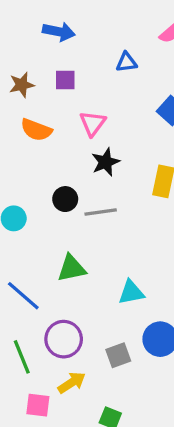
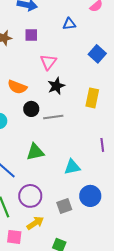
orange semicircle: (36, 130) -> (17, 87), moved

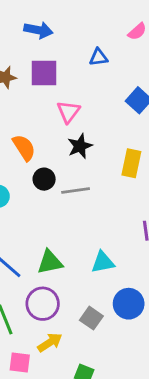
purple square: (31, 35) -> (44, 73), size x1.5
orange semicircle: (17, 87) -> (24, 148), turned -144
green triangle: (35, 152) -> (50, 262), moved
gray square: (64, 206) -> (91, 318), turned -35

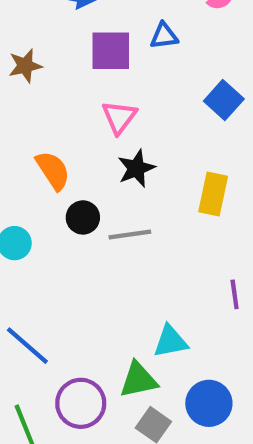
purple square: (44, 73) -> (111, 51), moved
green triangle: (50, 262) -> (138, 380), moved

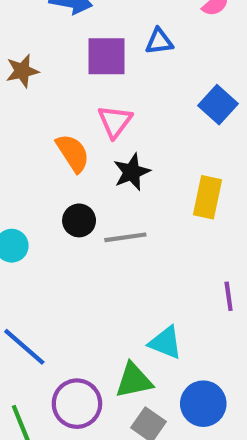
orange semicircle: (53, 170) -> (73, 153), moved
cyan triangle: (170, 341) -> (165, 343), turned 33

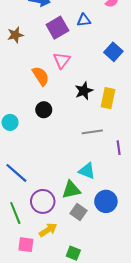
purple square: (106, 56) -> (57, 28), turned -30
black star: (132, 172) -> (84, 91), moved
gray line: (125, 237) -> (92, 132), moved

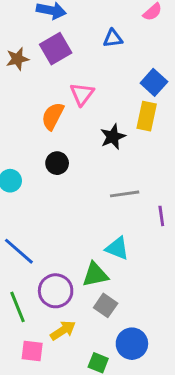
purple square: (57, 28) -> (56, 49), moved
orange semicircle: (41, 76) -> (53, 116), turned -120
yellow rectangle: (108, 98) -> (147, 116), moved
blue circle: (106, 201) -> (132, 344), moved

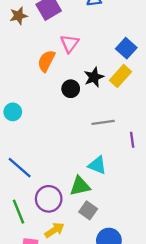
blue square: (154, 82) -> (126, 48), moved
yellow rectangle: (147, 116) -> (121, 76), moved, turned 30
black circle: (57, 163) -> (71, 89), moved

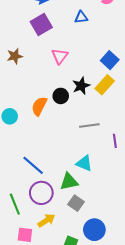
brown star: (19, 16) -> (15, 56), moved
orange semicircle: (46, 61) -> (39, 106), moved
blue line: (20, 168) -> (33, 165), moved

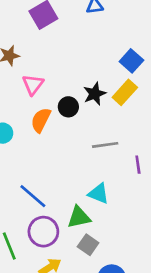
pink triangle: (60, 56) -> (33, 85), moved

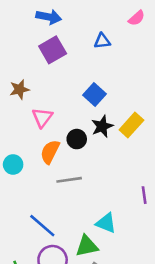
blue square: (131, 61) -> (95, 94), moved
gray line: (105, 145) -> (69, 180), moved

